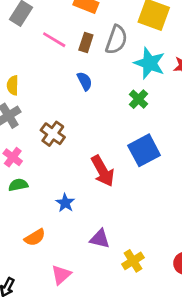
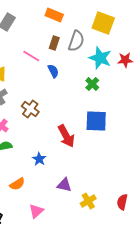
pink line: (54, 40) -> (31, 56), moved
blue square: (144, 150) -> (96, 121), turned 30

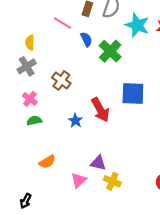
green cross: (92, 84) -> (110, 51), moved, size x1.5
blue star: (39, 159) -> (75, 121), moved
yellow cross: (88, 201) -> (112, 181), moved, turned -35
pink triangle: (36, 211) -> (79, 180), moved

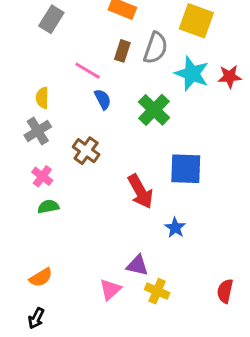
blue semicircle: (86, 39) -> (103, 99), moved
blue star: (75, 121) -> (175, 228), moved
orange semicircle: (47, 162) -> (41, 277), moved

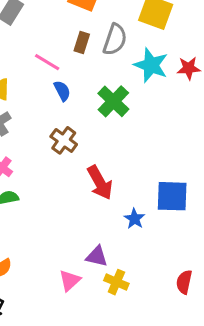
brown cross: (86, 151) -> (64, 140), moved
blue square: (186, 169) -> (172, 196), moved

